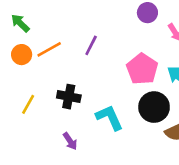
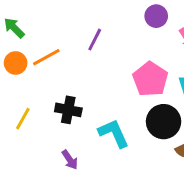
purple line: (91, 45) -> (95, 40), moved

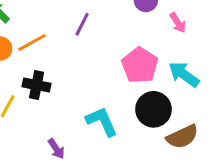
black cross: (68, 110) -> (37, 85), moved

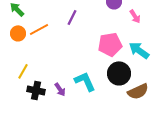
pink pentagon: (140, 65) -> (110, 44), turned 30
black cross: (37, 85) -> (36, 90), moved
purple arrow: (56, 149) -> (60, 89), moved

